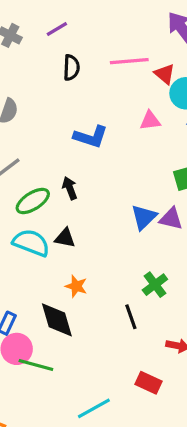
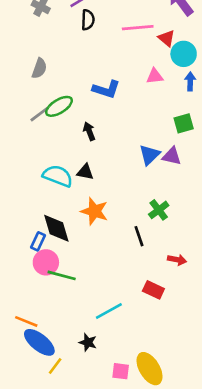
black semicircle: (71, 68) -> (88, 20), moved
green ellipse: (33, 201) -> (59, 106), moved
orange star: (76, 286) -> (94, 211), size x1.5
black diamond: (57, 320) -> (56, 228), moved

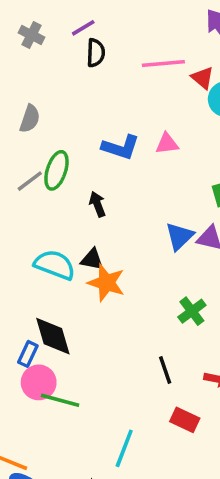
pink triangle: (155, 76) -> (167, 144), moved
green ellipse: (59, 106) -> (56, 170), turned -40
orange star: (94, 211) -> (106, 283), moved
black line: (139, 236) -> (165, 370), moved
cyan line: (109, 311) -> (124, 448), turned -40

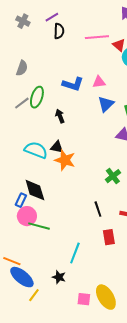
blue triangle: (179, 236) -> (106, 104), moved
red rectangle: (185, 420) -> (109, 237), turned 56

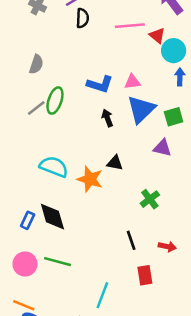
blue triangle: (106, 104) -> (141, 109), size x1.4
black arrow: (60, 116) -> (107, 118), moved
black triangle: (57, 147) -> (115, 163), moved
blue rectangle: (21, 200) -> (28, 220), moved
pink circle: (27, 216) -> (25, 264), moved

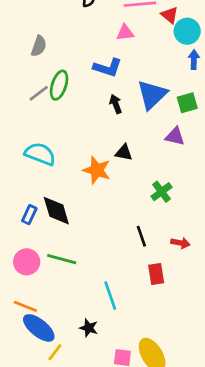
pink triangle: (132, 82) -> (125, 33), moved
cyan semicircle: (54, 167) -> (40, 154), moved
cyan line: (102, 295) -> (110, 296), turned -40

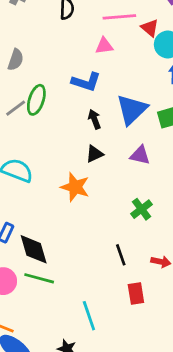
purple triangle: (175, 136) -> (140, 155), moved
black triangle: (124, 153) -> (94, 154), moved, turned -36
black diamond: (56, 211) -> (34, 249), moved

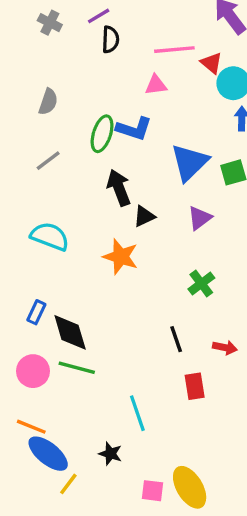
green ellipse: (36, 100) -> (102, 134), moved
black arrow: (94, 119) -> (119, 188), moved, size x1.5
purple triangle: (140, 155) -> (200, 218), turned -50

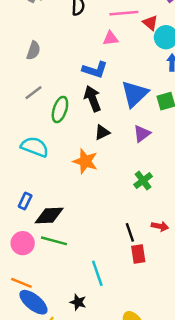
green ellipse: (102, 134) -> (60, 109), moved
black arrow: (119, 188) -> (92, 99), moved
black diamond: (70, 332) -> (49, 215), turned -76
black line: (176, 339) -> (130, 232), moved

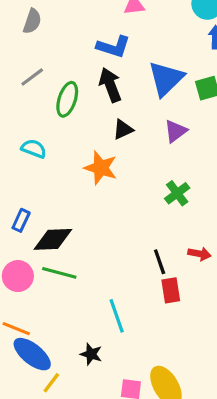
cyan semicircle: (35, 147) -> (34, 149), size x0.7

